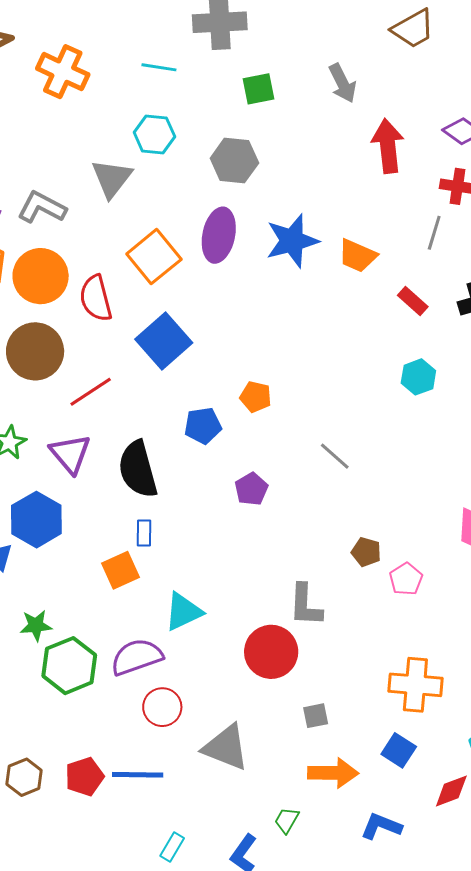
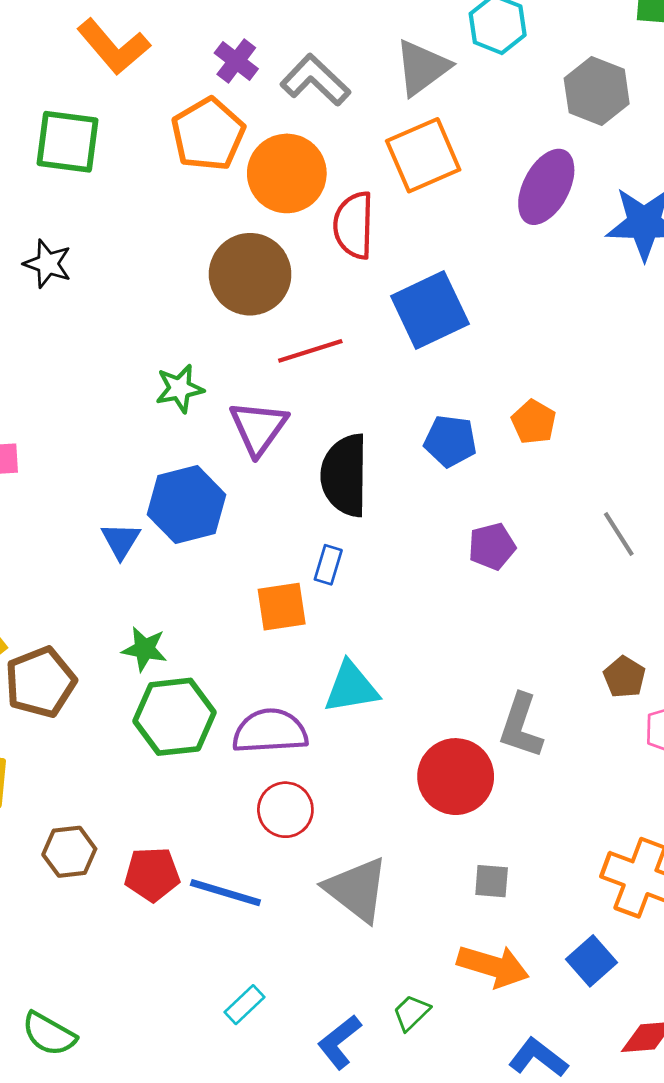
orange square: (154, 257) -> (423, 155), moved

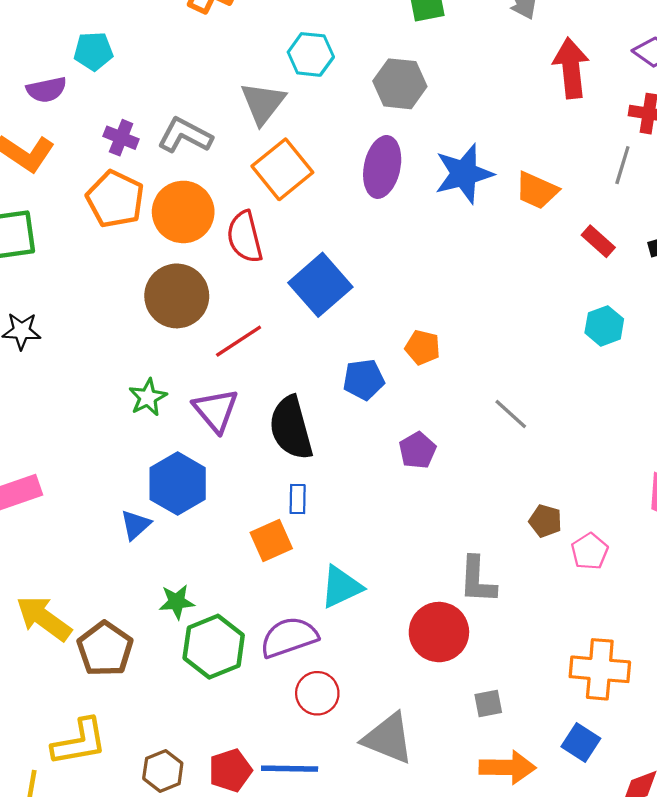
blue triangle: (121, 541) -> (136, 525), turned 32

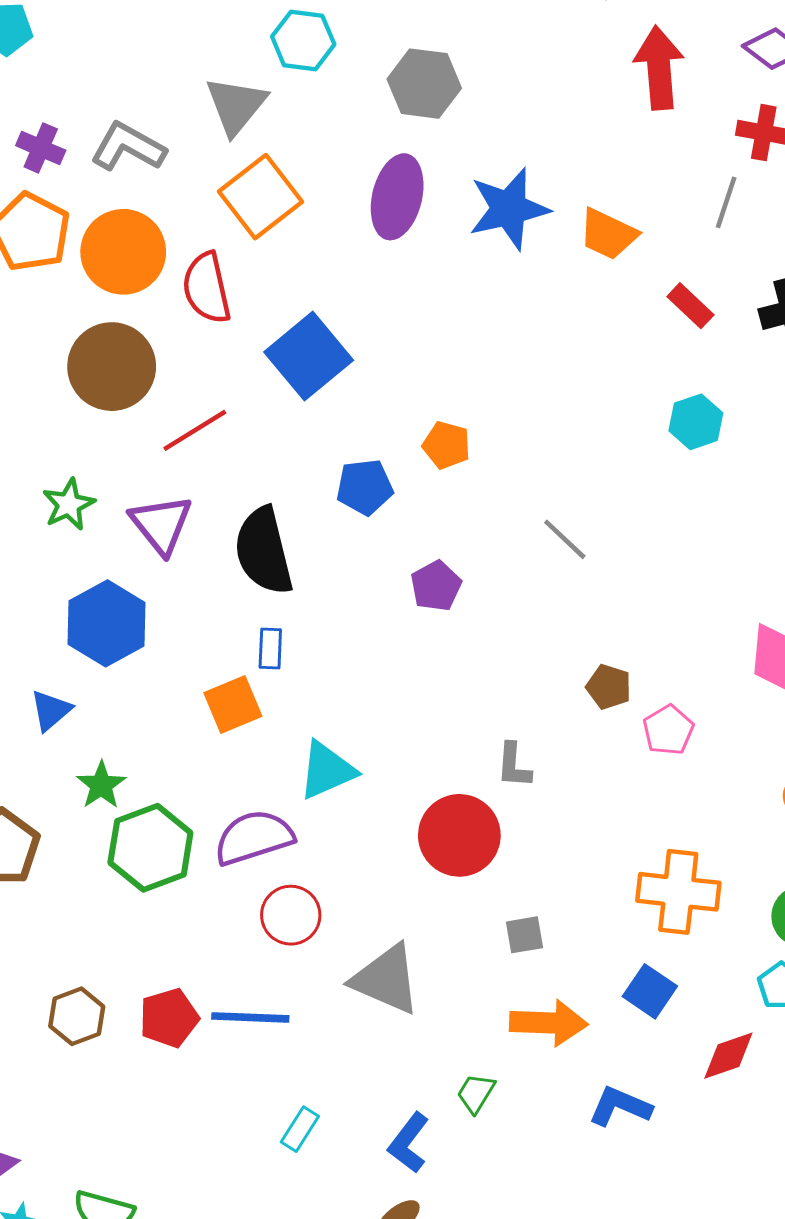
blue triangle: (136, 525) -> (51, 710), moved
gray L-shape: (477, 580) -> (514, 765), size x0.7
green star: (177, 602) -> (101, 785), turned -30

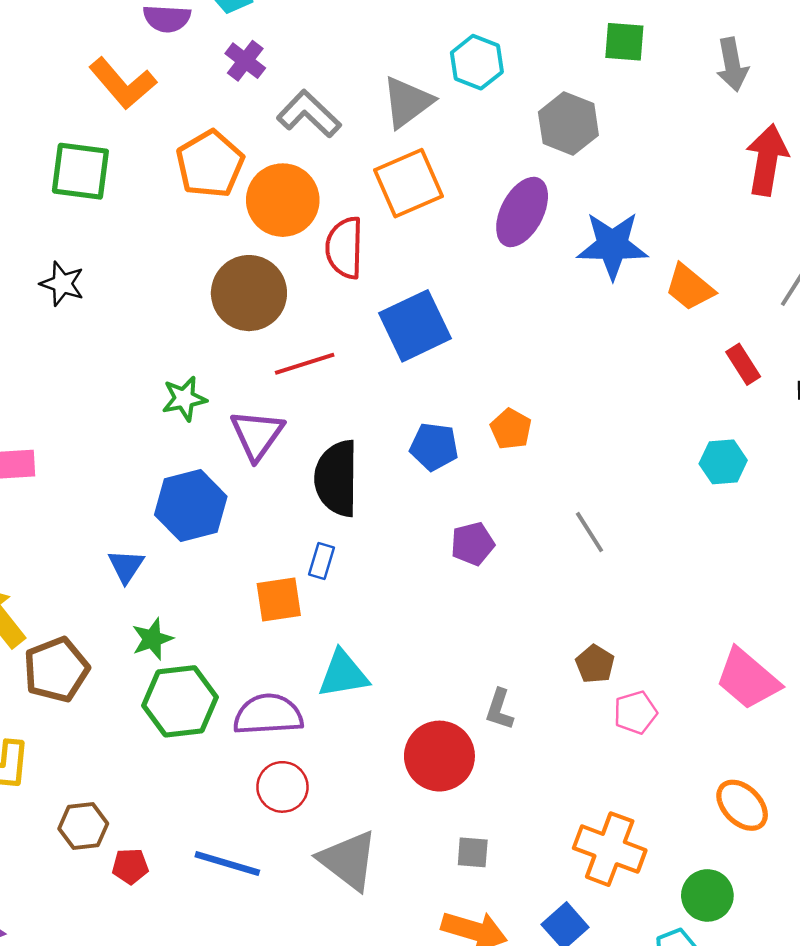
purple cross: (41, 148) -> (245, 61), moved
blue triangle: (51, 710) -> (126, 566), turned -30
red pentagon: (169, 1018) -> (130, 866), moved, size x0.7

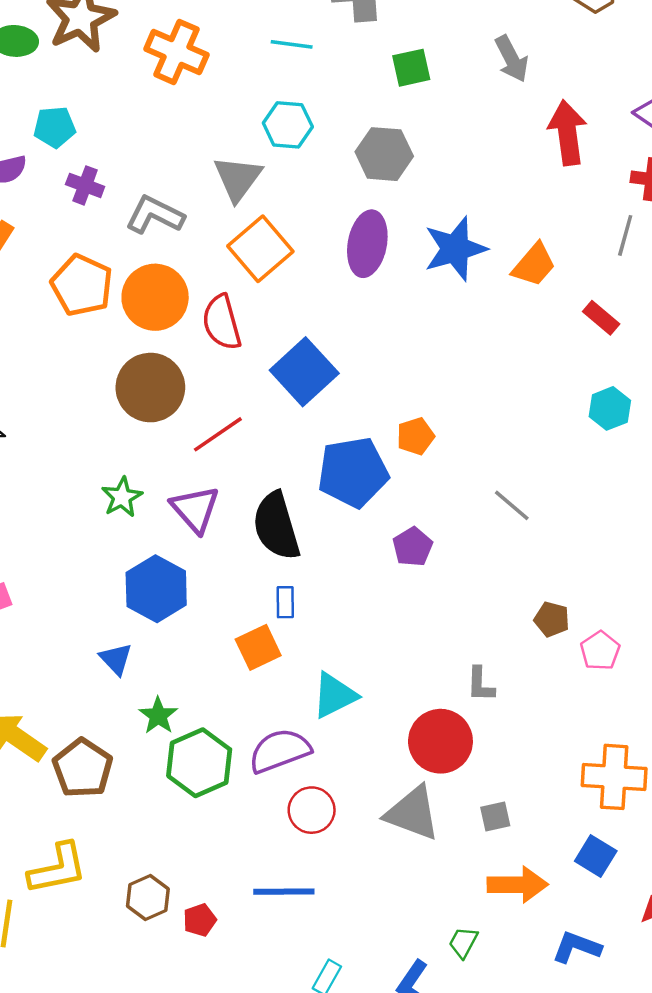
orange trapezoid: (690, 287) -> (534, 265), turned -72
orange pentagon: (511, 429) -> (415, 436), turned -30
blue pentagon: (434, 447) -> (353, 472), size x1.6
gray triangle: (348, 860) -> (412, 813), moved

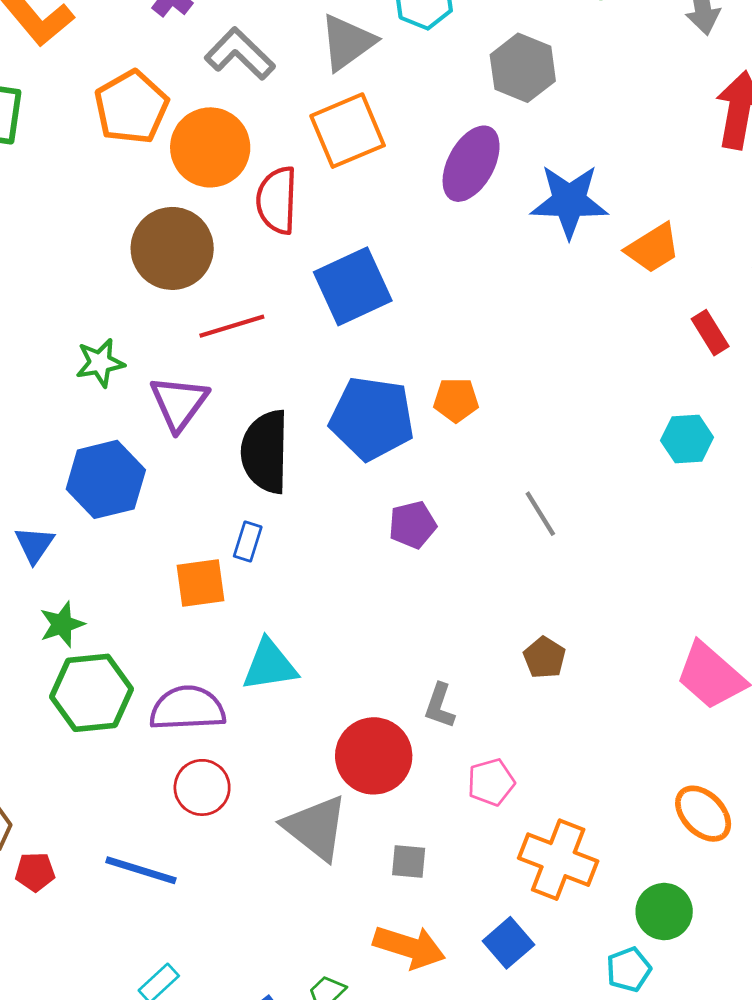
pink pentagon: (600, 651) -> (491, 782), moved

